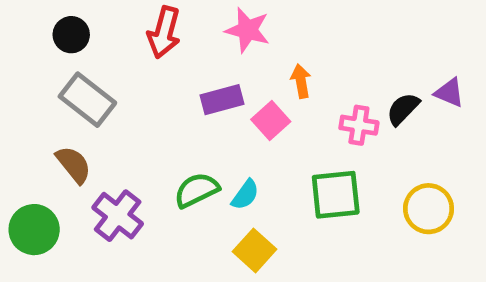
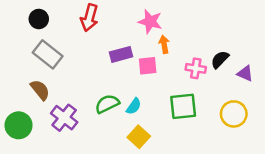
pink star: (248, 30) -> (150, 22), moved
purple triangle: (449, 93) -> (245, 73), moved
pink square: (271, 121) -> (148, 66), turned 36

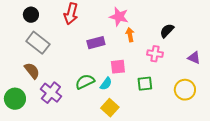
black semicircle: (220, 59) -> (167, 31), moved
pink square: (148, 66) -> (118, 67), moved
green square: (183, 106) -> (145, 84), size x0.7

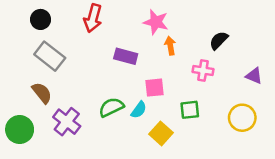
purple rectangle: (96, 43) -> (126, 56), turned 30
yellow square: (110, 108) -> (161, 133), moved

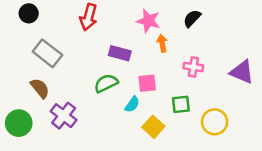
black circle: (41, 19) -> (29, 13), moved
black semicircle: (219, 40) -> (192, 18), moved
purple triangle: (254, 76) -> (242, 72), size x1.5
green semicircle: (111, 107) -> (106, 83), moved
yellow circle: (242, 118) -> (215, 122), moved

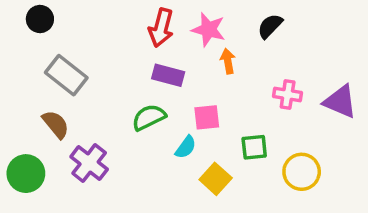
red arrow: (89, 17) -> (161, 28), moved
pink cross: (193, 67) -> (288, 95), moved

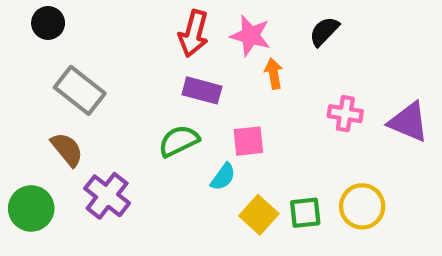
green square: (254, 147) -> (305, 213), moved

